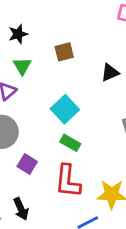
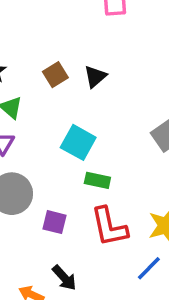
black triangle: (110, 73) -> (95, 77), moved

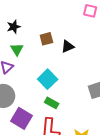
purple square: (54, 222) -> (22, 118), size x1.5

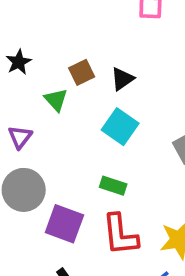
green triangle: (17, 49) -> (56, 100), moved
cyan square: (48, 79) -> (120, 127), moved

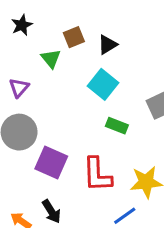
green rectangle: (113, 186) -> (117, 126), moved

